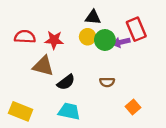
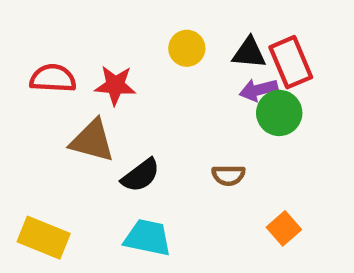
black triangle: (93, 17) -> (249, 53), moved
yellow circle: (88, 37) -> (187, 48), moved
green circle: (105, 40) -> (279, 113), moved

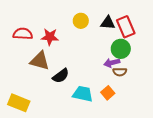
purple arrow: (258, 90) -> (112, 63), moved
brown semicircle: (228, 175) -> (120, 72), moved
orange square: (284, 228) -> (108, 93), moved
cyan trapezoid: (148, 238) -> (83, 94), moved

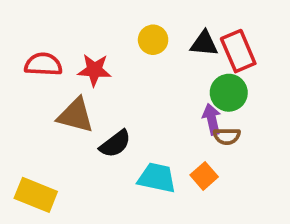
purple arrow: (112, 63) -> (212, 119), turned 91

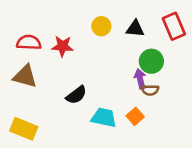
red rectangle: (238, 51) -> (174, 26), moved
brown triangle: (75, 115) -> (25, 76), moved

